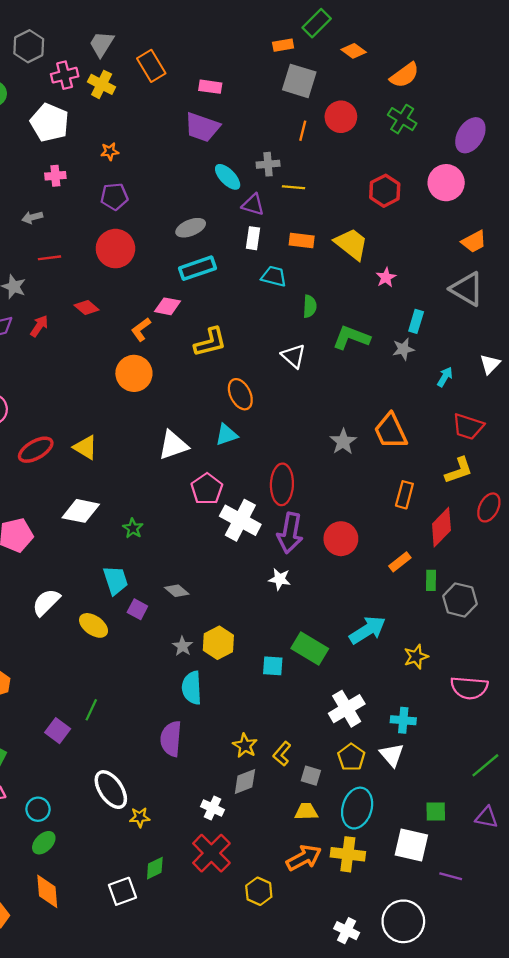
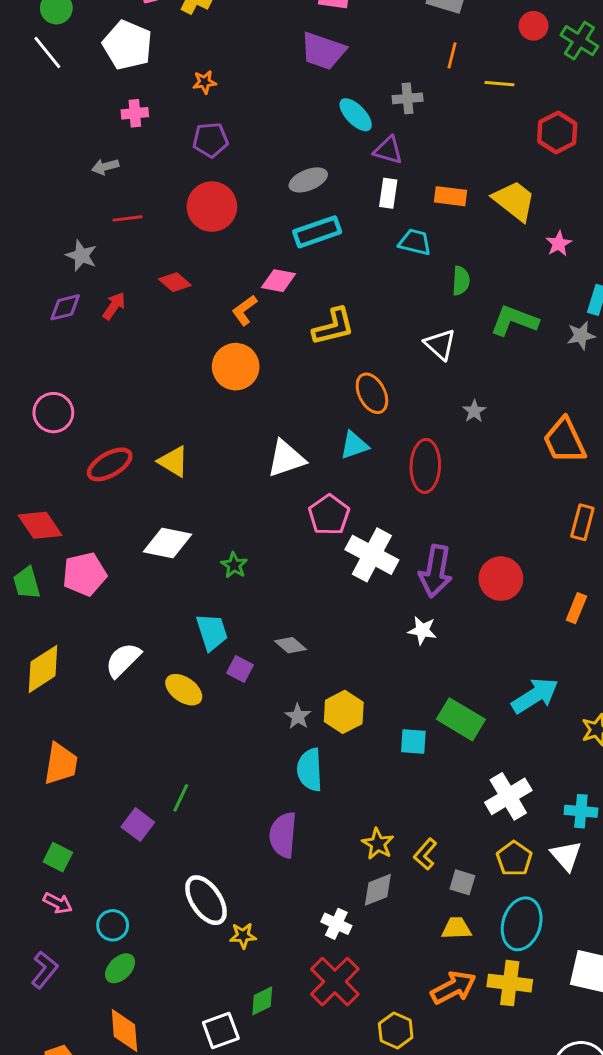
red circle: (341, 117) -> (533, 26), moved, size x0.7
yellow line: (293, 187) -> (499, 84), moved
gray star: (343, 442) -> (474, 411), moved, size x0.7
red ellipse: (282, 484) -> (425, 466), moved
orange rectangle: (400, 562) -> (576, 608), turned -30

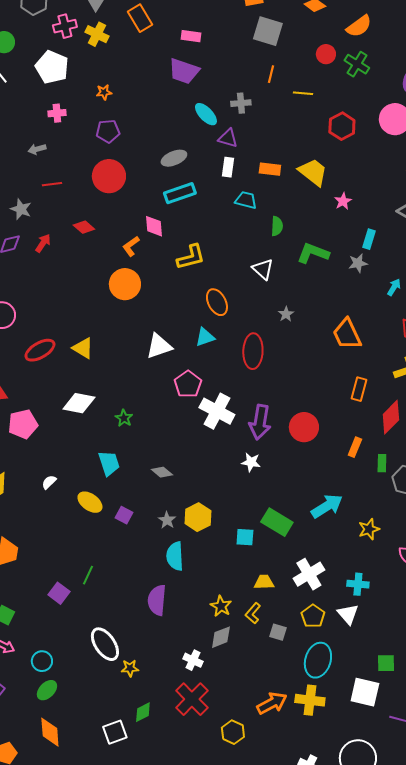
pink diamond: (279, 281) -> (154, 226), turned 75
white semicircle: (123, 660) -> (49, 482), size x0.6
purple square: (240, 669) -> (124, 515), moved
yellow trapezoid: (456, 928) -> (264, 582), moved

